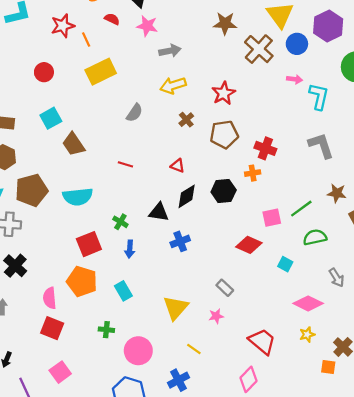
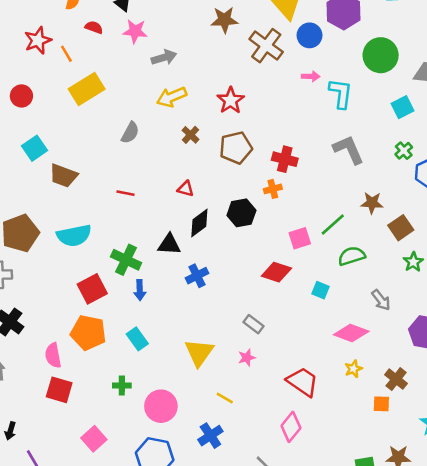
brown trapezoid: (74, 144) -> (63, 176), turned -30
green cross: (120, 222) -> (126, 260), size x1.6
pink square: (60, 372) -> (94, 439), moved

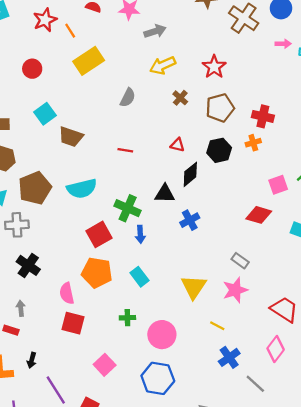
black hexagon: (241, 213) -> (219, 150), moved
pink star: (247, 358) -> (235, 290), size x1.6
blue cross: (210, 436) -> (229, 357), moved

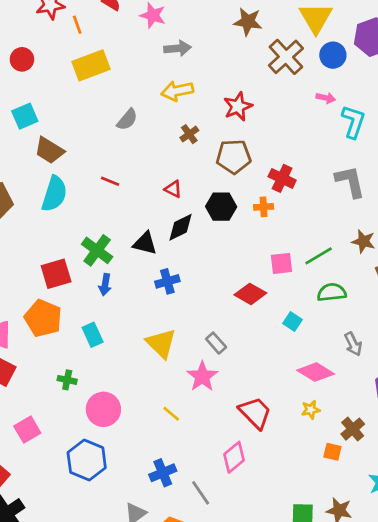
cyan semicircle: (82, 189) -> (54, 194), moved, turned -72
yellow triangle: (194, 287) -> (161, 343), moved, turned -32
pink star: (235, 290) -> (202, 376), turned -30
blue cross: (229, 357) -> (163, 473), moved

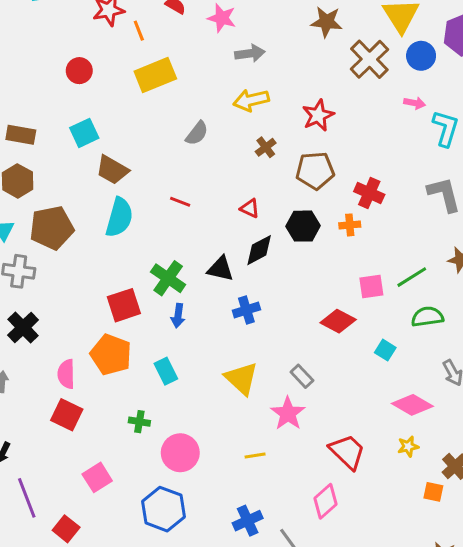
yellow line: (171, 414) -> (255, 455), turned -48

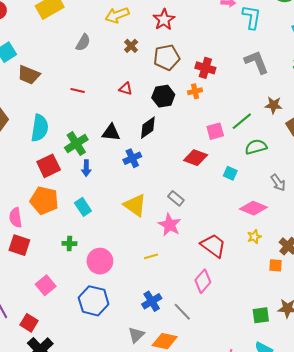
cyan semicircle: (119, 217) -> (40, 128), moved
black diamond: (259, 250) -> (148, 128), moved
green cross: (168, 278) -> (76, 144), turned 30

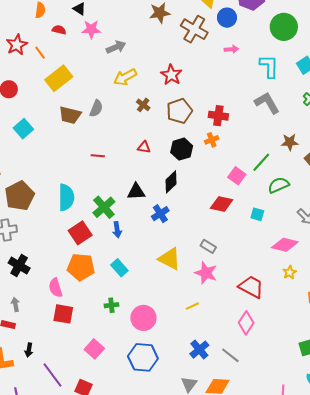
cyan L-shape: (252, 17) -> (269, 66), moved
brown trapezoid: (29, 75) -> (70, 115), moved
pink square: (215, 131) -> (237, 176), turned -30

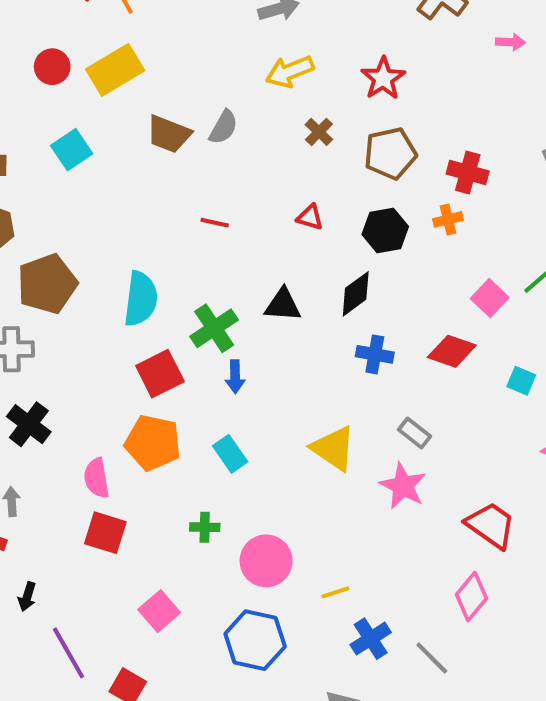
yellow rectangle: (59, 78) -> (115, 70), moved
blue cross: (160, 214) -> (375, 354), moved, turned 36
yellow line: (192, 306) -> (336, 592), moved

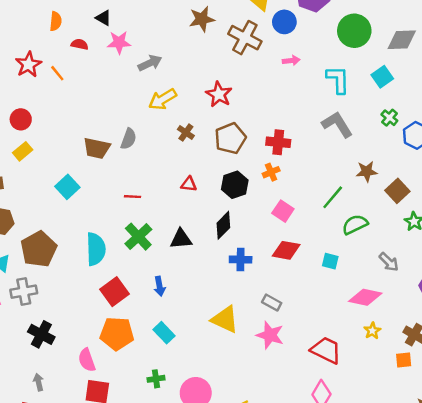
yellow rectangle: (115, 70) -> (23, 151), moved, size x0.6
cyan square: (72, 150) -> (67, 187), moved
pink square: (490, 298) -> (283, 211), moved
green cross: (214, 328) -> (138, 237), moved

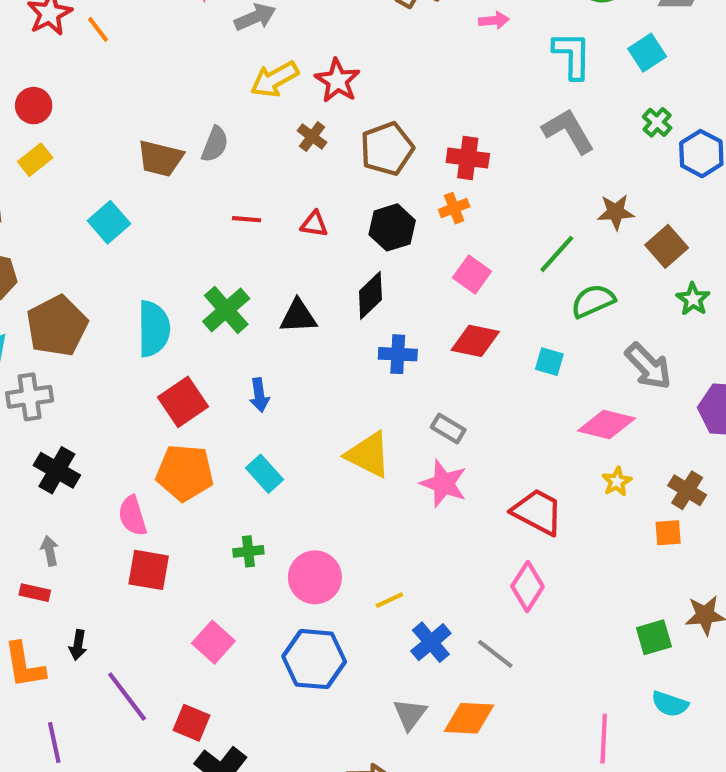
red star: (219, 94) -> (337, 81), moved
red line: (133, 197) -> (247, 219), moved
gray arrow: (389, 262) -> (648, 366), size x1.4

